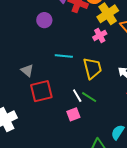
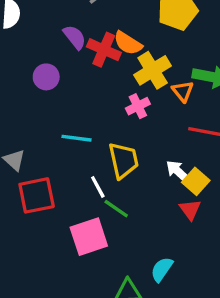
white line: (77, 96) -> (98, 187), moved
pink square: (73, 114) -> (89, 237), size x1.6

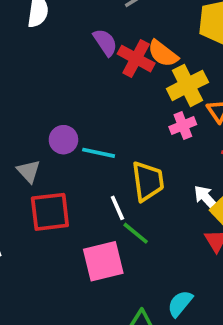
purple circle: (46, 77) -> (63, 140), moved
pink cross: (138, 106) -> (183, 126), moved

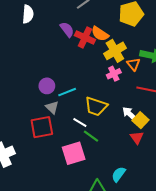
cyan line: (99, 153) -> (67, 92), turned -30
gray triangle: (29, 171) -> (52, 107), moved
yellow trapezoid: (148, 181) -> (96, 106), turned 120
white line: (117, 208) -> (80, 123), turned -32

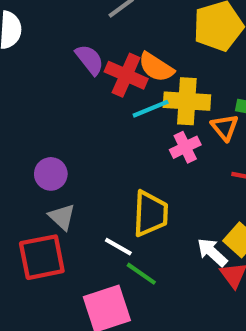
yellow cross: (115, 51) -> (187, 101), turned 35
cyan line: (67, 92) -> (151, 109), moved
yellow trapezoid: (96, 106) -> (150, 214), turned -105
white arrow: (130, 114) -> (212, 252), moved

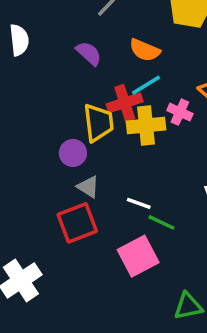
red cross: (126, 75) -> (125, 103), moved, turned -32
yellow cross: (187, 101) -> (146, 126), moved
pink cross: (185, 147) -> (180, 112), turned -30
yellow trapezoid: (150, 214) -> (98, 123), moved

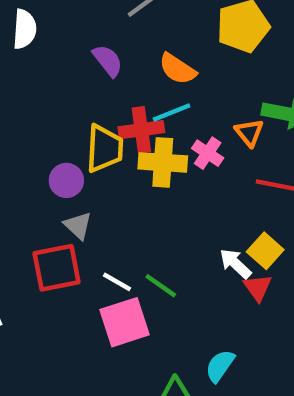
white line: (139, 203) -> (117, 282), moved

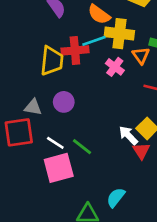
yellow cross: (163, 162) -> (119, 34), moved
purple circle: (66, 180) -> (64, 102), moved
gray triangle: (78, 226) -> (33, 107), turned -36

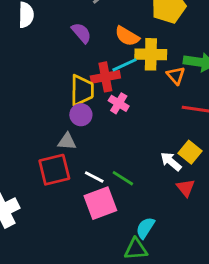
pink cross: (115, 67) -> (119, 103), moved
purple circle: (64, 102) -> (81, 115), moved
red triangle: (141, 151) -> (186, 188), moved
cyan semicircle: (116, 198) -> (145, 228), moved

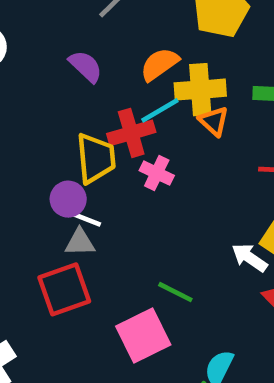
orange semicircle: (127, 36) -> (159, 64), turned 120
orange triangle: (176, 75) -> (214, 121), moved
purple circle: (81, 115) -> (68, 199), moved
white line: (94, 177) -> (85, 219), moved

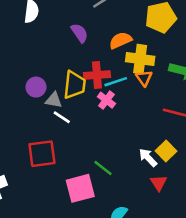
cyan line: (160, 110) -> (116, 82), moved
purple circle: (68, 199) -> (36, 87), moved
gray triangle: (80, 242) -> (54, 100), moved

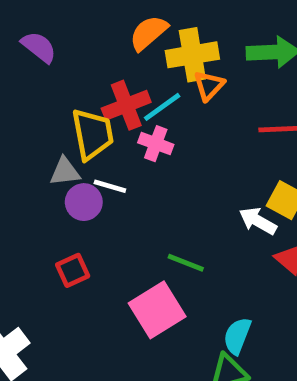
purple semicircle: (79, 33) -> (39, 47), moved
orange triangle: (144, 78) -> (209, 86), turned 36
purple circle: (36, 87) -> (84, 202), moved
white line: (62, 117) -> (110, 186), moved
red square: (42, 154) -> (73, 270), size x0.6

